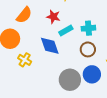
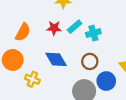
cyan rectangle: (66, 30) -> (75, 27), moved
brown circle: (88, 49) -> (90, 61), moved

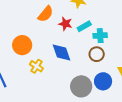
orange semicircle: (23, 32) -> (46, 14), moved
brown circle: (90, 61) -> (97, 54), moved

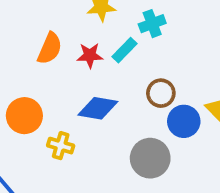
cyan cross: (100, 36) -> (152, 24), moved
blue diamond: (62, 52) -> (98, 108), turned -45
blue circle: (103, 81) -> (184, 121), moved

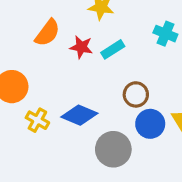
cyan cross: (152, 24) -> (165, 34), moved, turned 30
blue diamond: (98, 108) -> (79, 115), moved

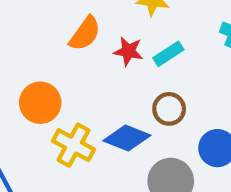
brown circle: (136, 94) -> (169, 109), moved
yellow cross: (37, 120) -> (73, 145), size x1.4

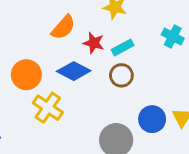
brown circle: (169, 109) -> (121, 75), moved
blue diamond: (127, 138) -> (74, 71), moved

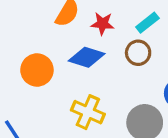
cyan rectangle: (123, 47) -> (147, 23), moved
yellow cross: (48, 108) -> (88, 112), moved

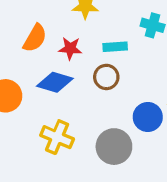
cyan rectangle: (147, 23) -> (115, 47), turned 35

